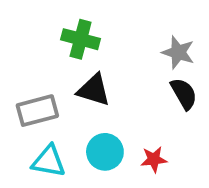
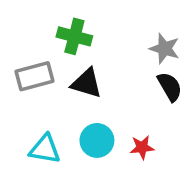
gray rectangle: (37, 111) -> (35, 76), moved

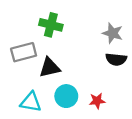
black triangle: (87, 83) -> (50, 68), moved, turned -30
black semicircle: (170, 87) -> (116, 59), turned 126

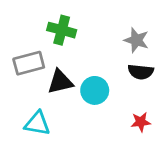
cyan circle: (66, 96) -> (95, 90), moved
red star: (97, 101) -> (141, 122), moved

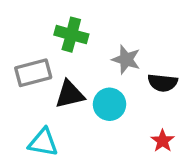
gray star: (136, 40) -> (126, 59), moved
red star: (141, 122) -> (163, 141), turned -30

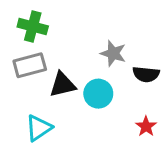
green cross: (71, 35) -> (33, 27), moved
cyan triangle: (43, 142) -> (39, 128), turned -44

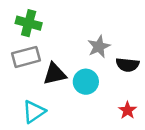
gray star: (113, 53) -> (99, 47), turned 30

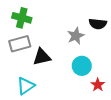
black semicircle: (127, 65) -> (98, 24), moved
cyan circle: (86, 82) -> (82, 66), moved

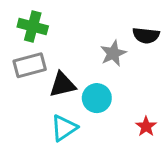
cyan circle: (82, 66) -> (97, 98), moved
cyan triangle: (26, 86) -> (64, 128), moved

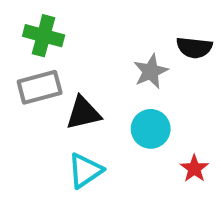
cyan circle: (97, 98) -> (151, 129), moved

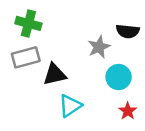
cyan circle: (151, 129) -> (119, 77), moved
cyan triangle: (85, 171) -> (70, 106), moved

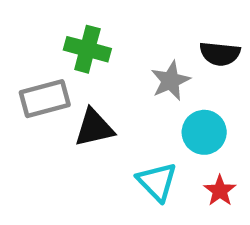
green cross: (28, 23) -> (87, 49), moved
cyan triangle: (70, 106) -> (157, 182), moved, turned -40

